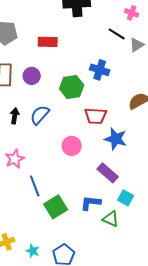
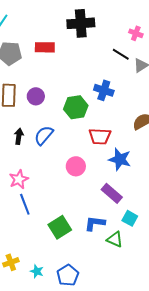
red rectangle: (48, 42) -> (45, 47), moved
blue line: (35, 186) -> (25, 204), moved

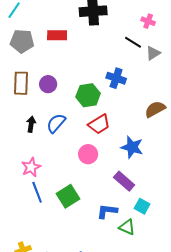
red trapezoid: (100, 136) -> (99, 124), moved, turned -35
green square: (60, 227) -> (68, 196), moved

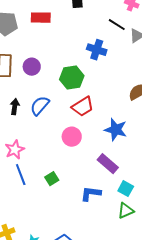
blue cross: (116, 78) -> (97, 50), moved
green square: (68, 196) -> (52, 179), size x0.6
green triangle: (127, 227) -> (126, 211), moved, turned -48

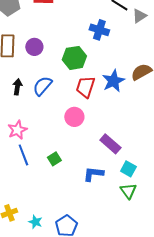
red trapezoid: (83, 107) -> (85, 87), turned 140
blue star: (116, 130) -> (113, 81), moved, turned 30
green triangle: (126, 211) -> (128, 191), turned -42

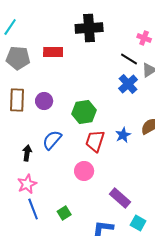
blue cross: (99, 30) -> (128, 84), moved, turned 30
blue star: (113, 81) -> (123, 135), size x0.7
black arrow: (17, 87) -> (27, 153), moved

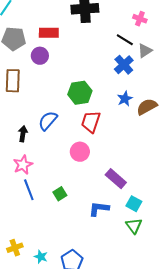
purple circle: (44, 101) -> (40, 56), moved
blue star: (123, 135) -> (125, 99), moved

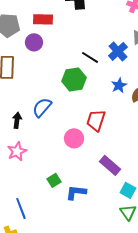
black line: (125, 40) -> (90, 57), moved
red trapezoid: (91, 122) -> (96, 120), moved
blue line: (29, 190) -> (21, 208), moved
blue L-shape: (99, 209) -> (76, 192), moved

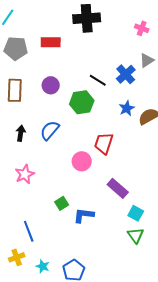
purple circle: (34, 42) -> (51, 85), moved
black arrow: (17, 120) -> (21, 133), moved

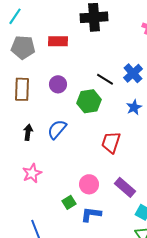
pink circle: (82, 161) -> (89, 184), moved

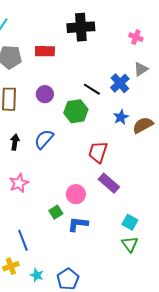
purple rectangle: (125, 187) -> (109, 183), moved

